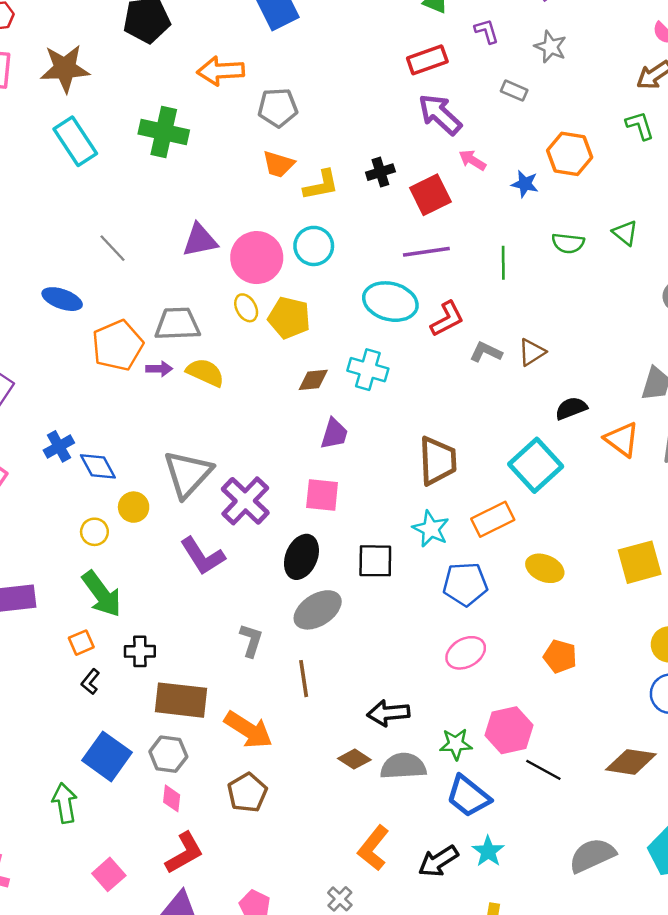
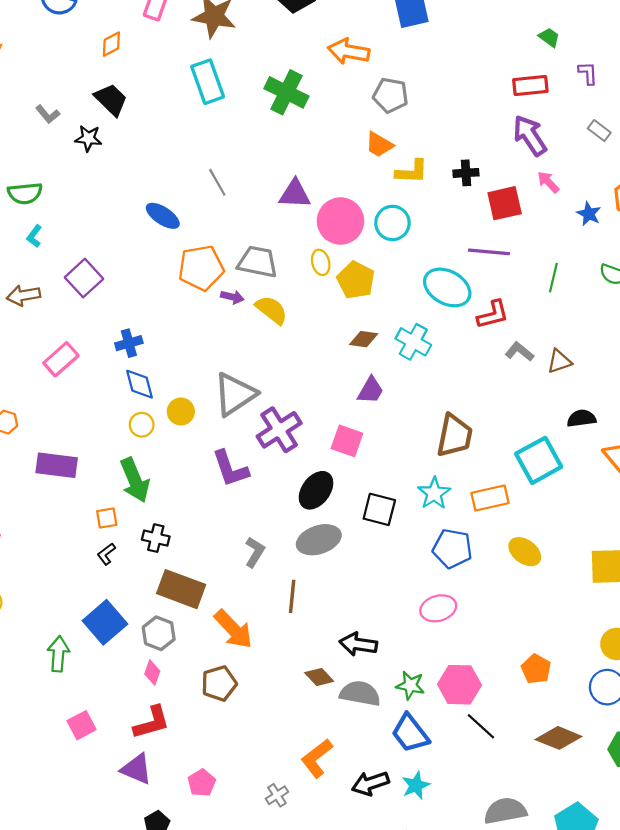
blue diamond: (98, 466) -> (140, 384), moved
orange pentagon: (560, 656) -> (536, 669), moved

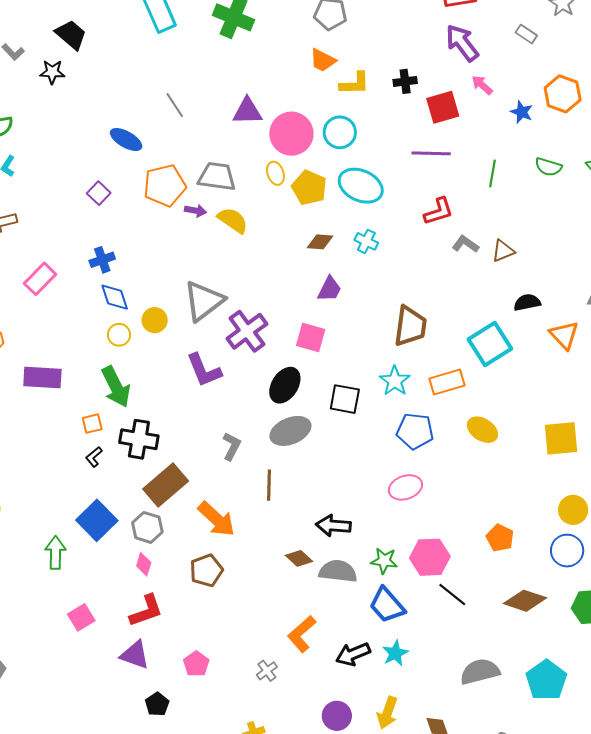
purple square: (84, 278) -> (99, 193), moved, size x0.7
cyan ellipse: (447, 287) -> (361, 186), moved
cyan cross: (413, 342) -> (366, 241), size x0.7
black cross: (156, 538) -> (139, 439), size x1.5
brown rectangle: (181, 589) -> (166, 485), turned -57

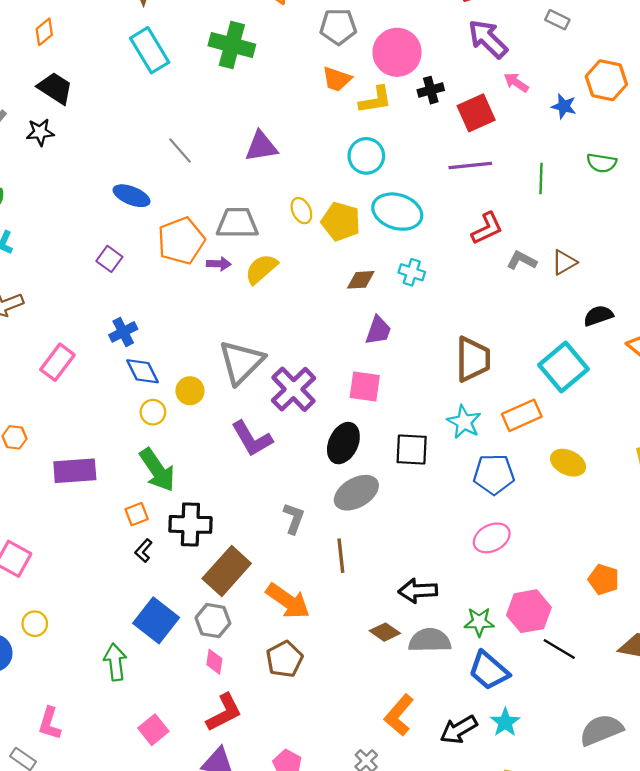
pink circle: (291, 134) -> (397, 52), moved
yellow semicircle: (233, 220) -> (261, 269), turned -68

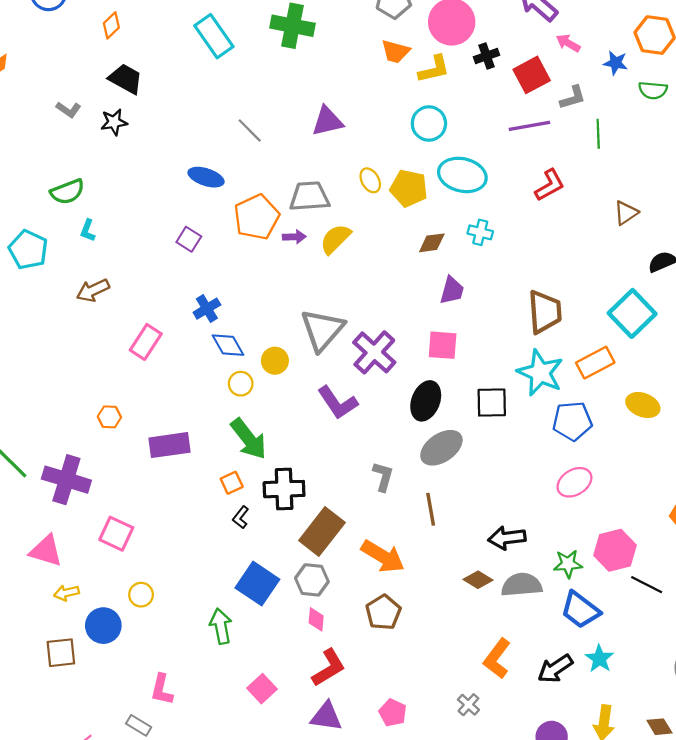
green semicircle: (602, 163) -> (653, 90), moved
gray L-shape: (522, 261) -> (573, 98), moved, turned 140
cyan star: (464, 422) -> (540, 373), size x1.4

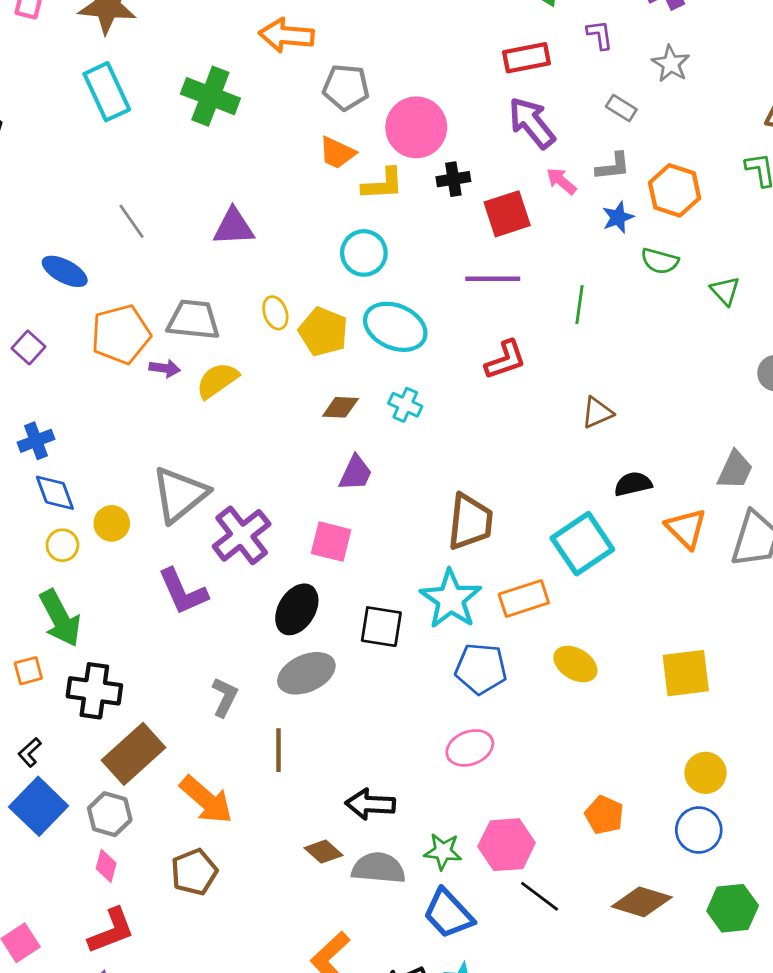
blue star: (616, 63) -> (618, 217), turned 30
gray L-shape: (573, 98) -> (613, 166), moved
black L-shape: (241, 517) -> (30, 752), moved

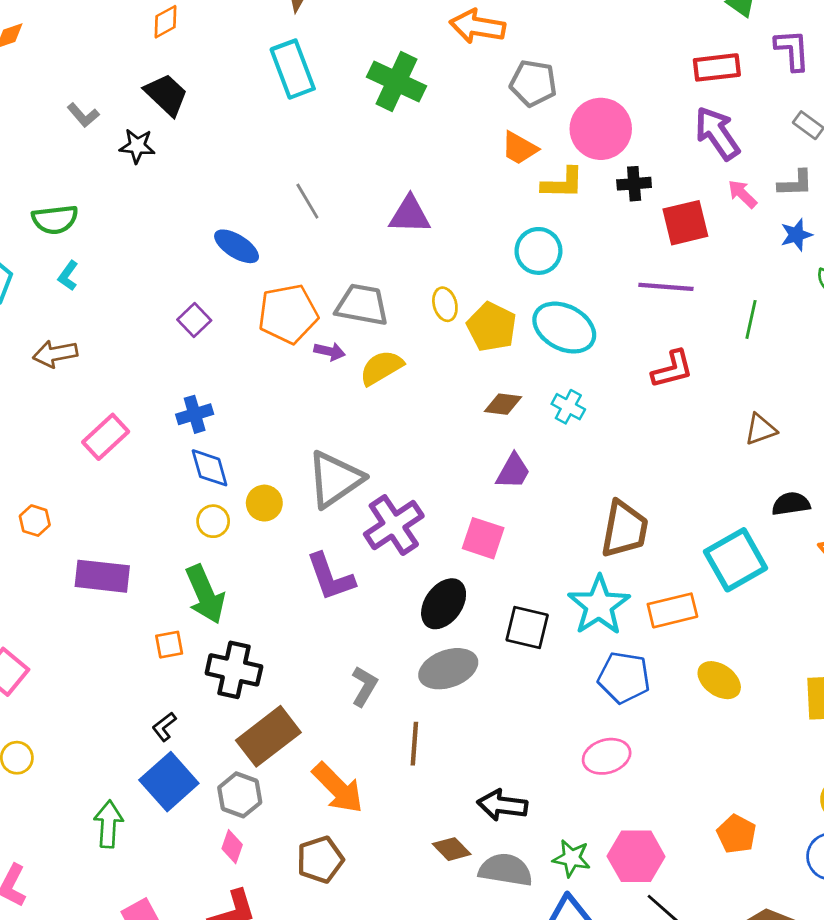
purple L-shape: (600, 35) -> (792, 50), size x1.4

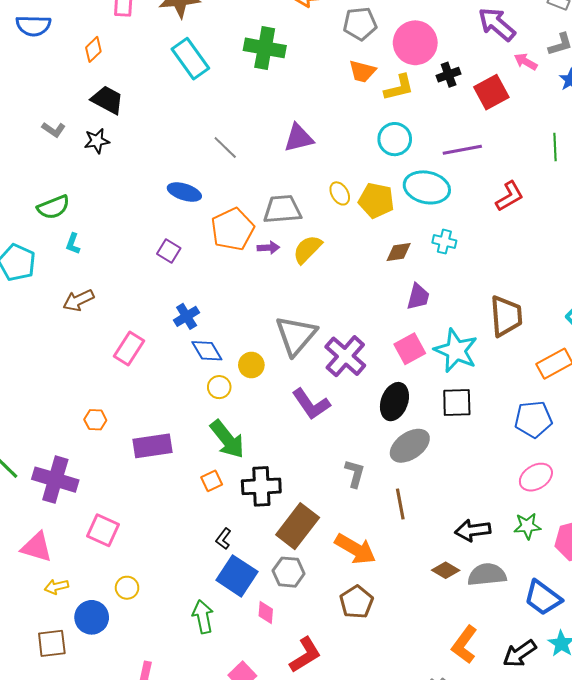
purple line: (666, 287) -> (462, 150), moved
pink square: (483, 538) -> (410, 349), turned -32
cyan star: (599, 605) -> (456, 351), moved
pink diamond: (232, 847) -> (266, 612), moved
green star: (572, 858) -> (527, 526), moved

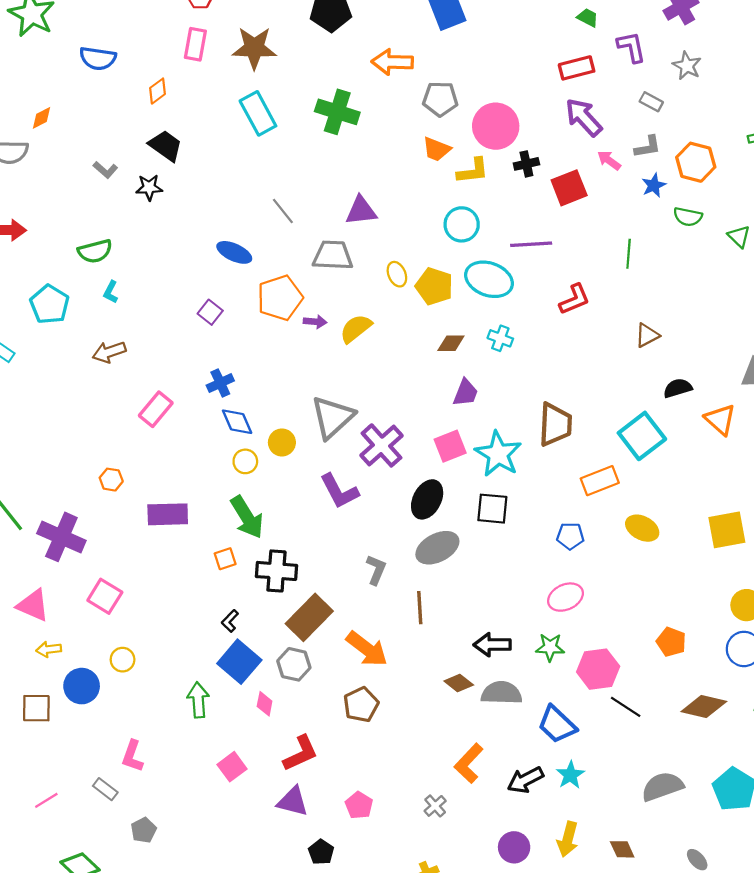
gray trapezoid: (282, 209) -> (333, 255), moved
blue pentagon: (533, 419) -> (570, 536), size x0.7

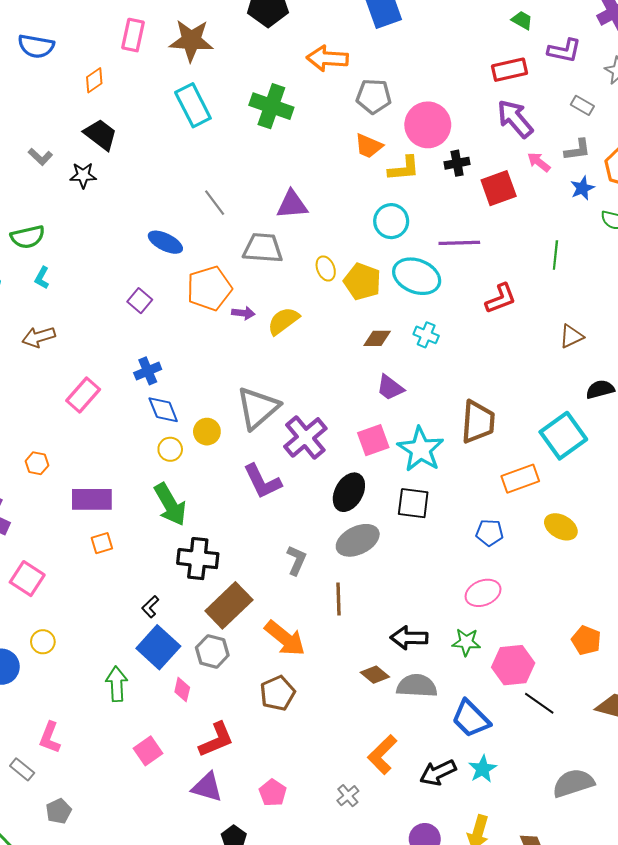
purple L-shape: (631, 47) -> (564, 51), turned 112
purple trapezoid: (466, 393) -> (390, 388), turned 104
orange square: (225, 559) -> (102, 543), moved

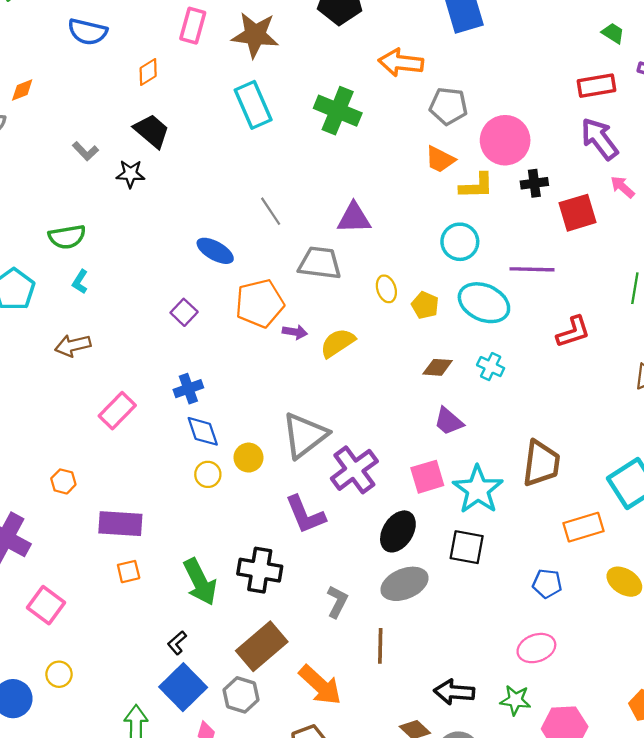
yellow pentagon: (362, 282) -> (425, 305), size x0.7
green arrow: (170, 504) -> (200, 582), moved
black cross: (198, 559) -> (260, 570), moved

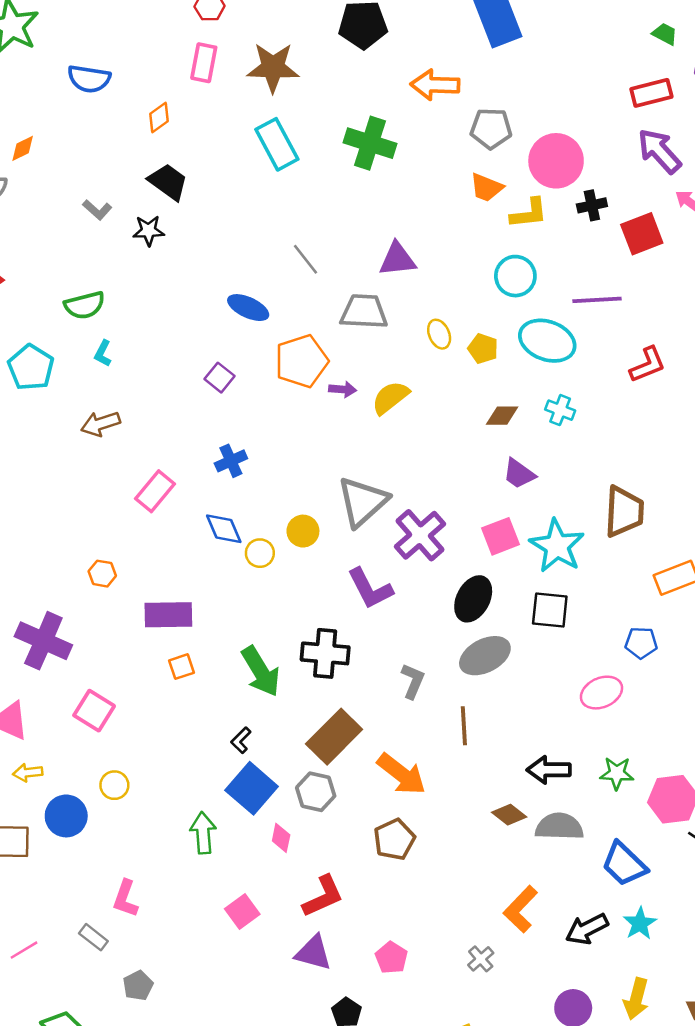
blue diamond: (203, 431) -> (224, 529), moved
pink ellipse: (536, 648) -> (601, 693), moved

